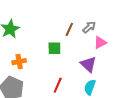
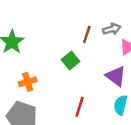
gray arrow: (89, 27) -> (112, 29), turned 32
green square: (54, 48) -> (71, 60), turned -32

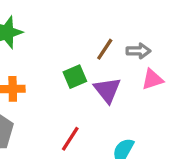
purple triangle: (116, 76) -> (107, 90), moved

